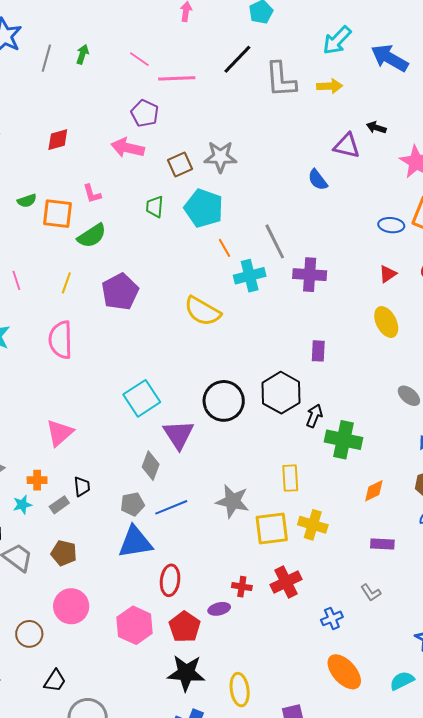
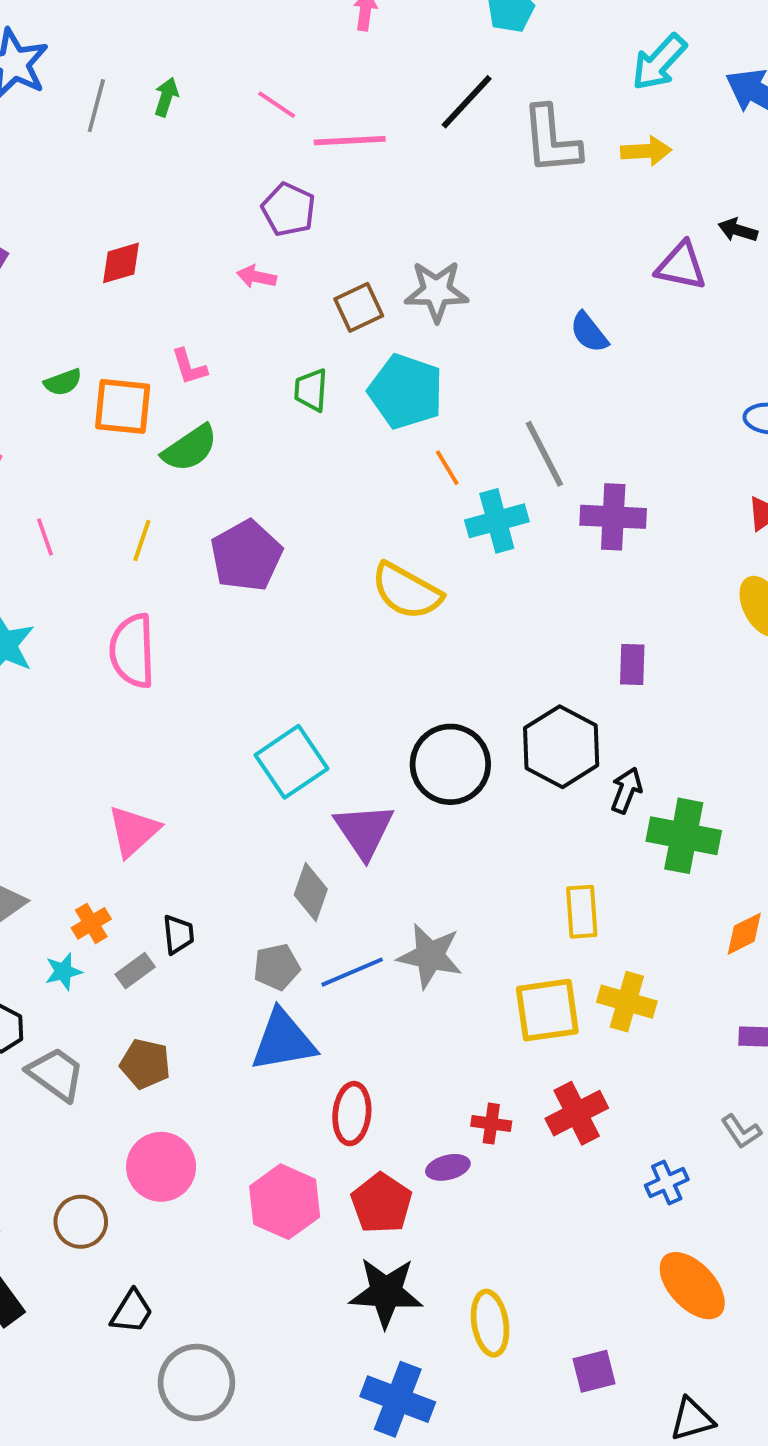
pink arrow: (128, 148) -> (256, 277), size x0.6
blue semicircle: (318, 180) -> (589, 332), moved
orange cross: (37, 480) -> (91, 923), turned -30
gray star: (233, 501) -> (430, 956), moved

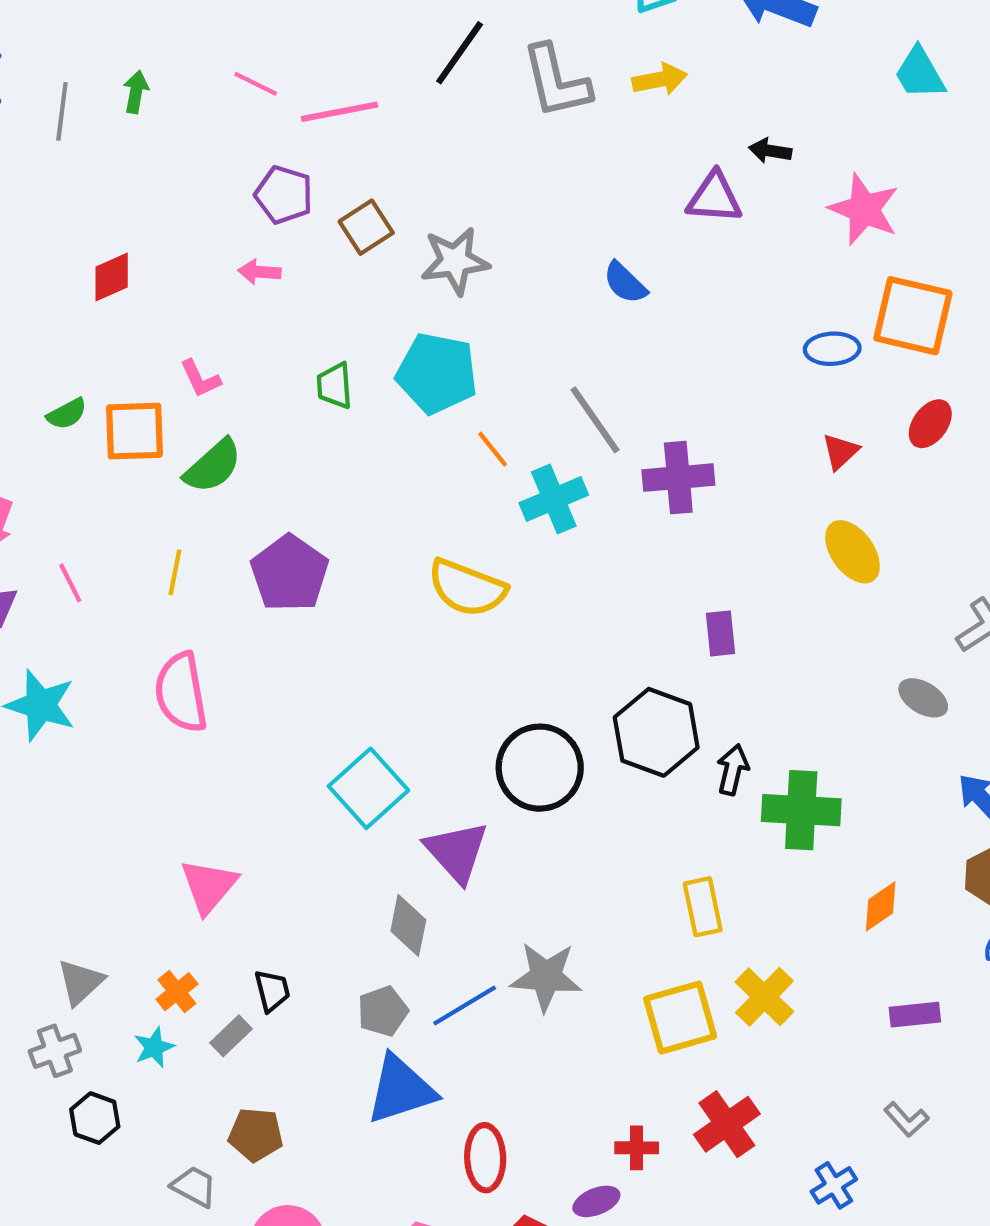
brown square: (359, 307) -> (366, 227), moved
yellow cross: (627, 1002) -> (764, 997), turned 36
gray trapezoid: (56, 1074) -> (194, 1187), moved, size x0.7

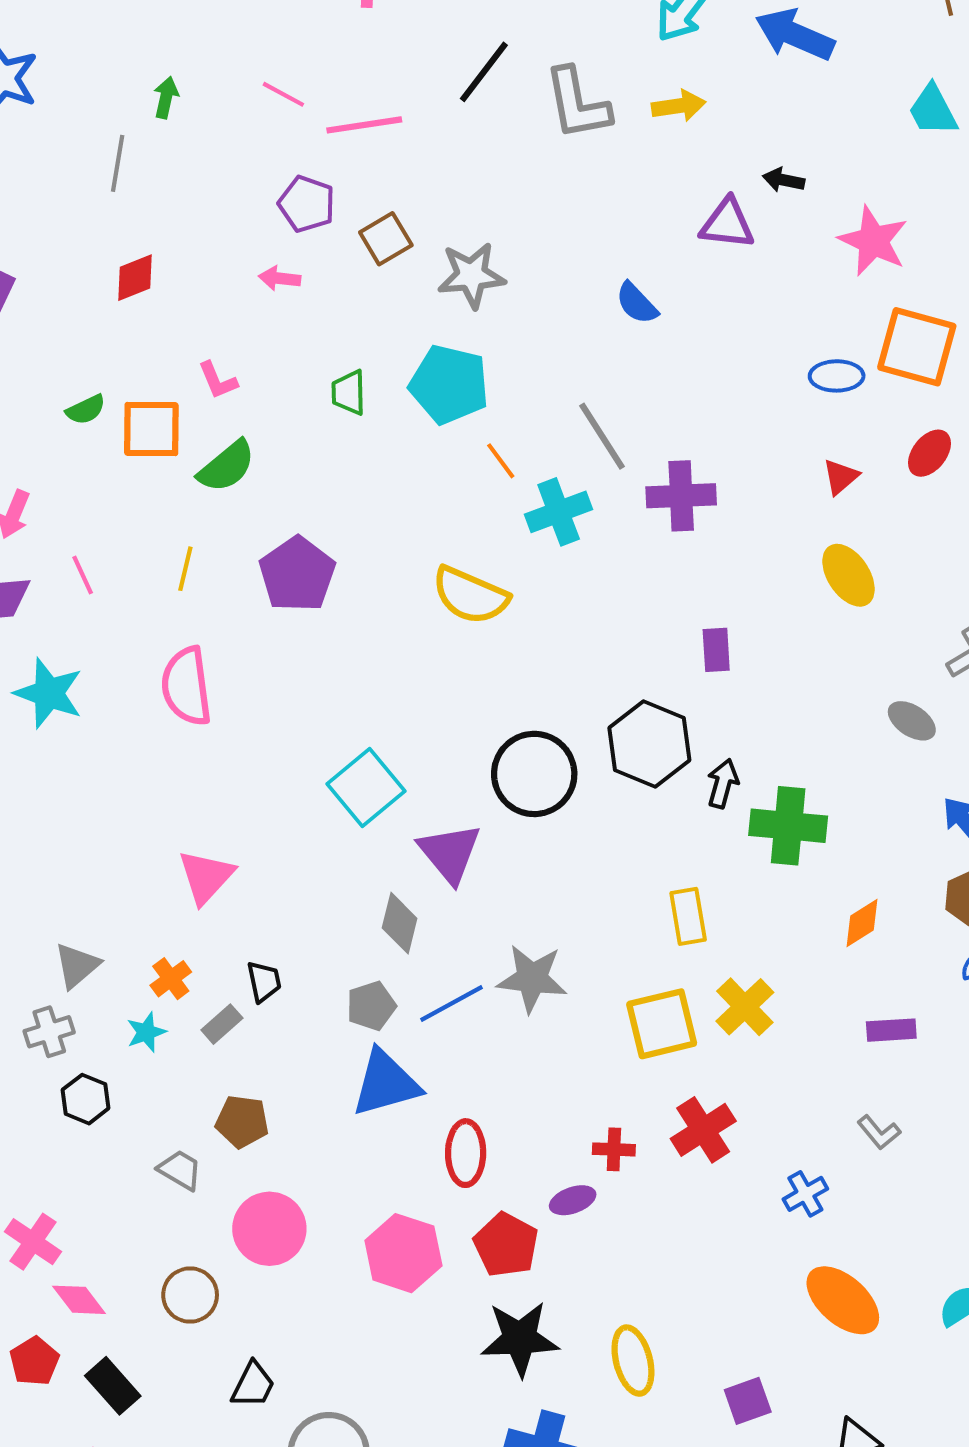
gray line: (62, 111) -> (118, 163), moved

